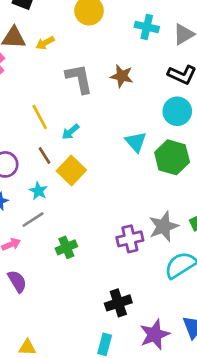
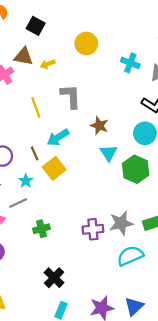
brown star: (122, 76) -> (99, 126), moved
yellow line: (40, 117) -> (36, 107), moved
cyan arrow: (71, 132) -> (58, 137), size x1.5
black cross: (118, 303) -> (54, 278), moved, turned -36

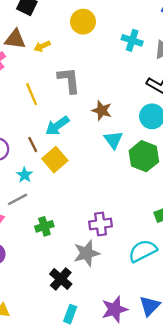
gray star: (121, 223) -> (87, 253), moved

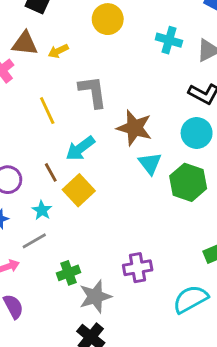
brown star: (102, 111) -> (134, 128), size x1.4
gray star: (87, 253) -> (95, 297), moved

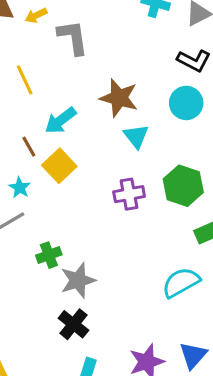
gray L-shape: (93, 92) -> (73, 37), moved
green hexagon: (188, 182) -> (183, 186), moved
purple cross: (138, 268) -> (129, 194), moved

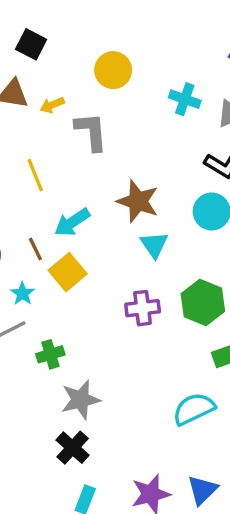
green cross: (49, 255) -> (50, 354), moved

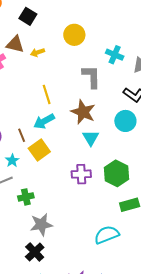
gray L-shape: (91, 132) -> (91, 77), moved
yellow line: (35, 175) -> (47, 94), moved

